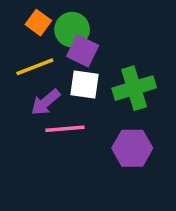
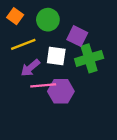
orange square: (38, 23) -> (15, 16), moved
purple square: (83, 51) -> (77, 36), moved
purple hexagon: (132, 148) -> (61, 91), moved

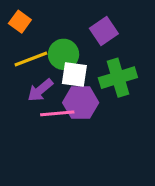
green circle: (48, 20) -> (64, 54), moved
purple square: (77, 36) -> (104, 31), moved, turned 30
purple hexagon: (61, 91) -> (81, 103), moved

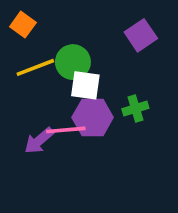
purple square: (104, 31) -> (141, 35), moved
green cross: (118, 78) -> (135, 109), moved, size x0.6
purple arrow: (40, 90) -> (39, 141), moved

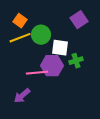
orange square: (23, 25) -> (20, 21), moved
white square: (85, 85) -> (60, 48), moved
purple arrow: (39, 141) -> (22, 96), moved

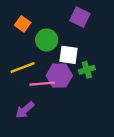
purple square: (79, 20) -> (80, 17), moved, turned -30
yellow line: (20, 38) -> (23, 68), moved

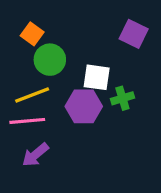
purple square: (80, 17) -> (134, 34), moved
green circle: (47, 40) -> (50, 60), moved
pink line: (42, 84) -> (27, 121), moved

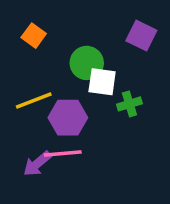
green circle: (50, 60) -> (87, 63), moved
purple hexagon: (84, 106) -> (68, 118), moved
pink line: (27, 121) -> (63, 153), moved

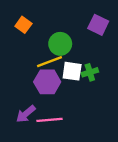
white square: (102, 82) -> (72, 71), moved
yellow line: (34, 101) -> (50, 62), moved
pink line: (63, 153) -> (50, 120), moved

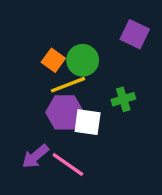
orange square: (23, 25) -> (53, 60), moved
white square: (72, 71) -> (88, 122), moved
pink line: (50, 120) -> (68, 164), turned 40

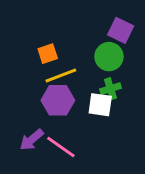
orange square: (53, 60) -> (48, 54), turned 36
green circle: (83, 60) -> (109, 57), moved
white square: (88, 122) -> (100, 105), moved

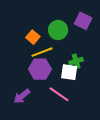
orange square: (48, 54) -> (33, 37), turned -32
green circle: (109, 57) -> (58, 30), moved
pink line: (61, 147) -> (59, 94), moved

